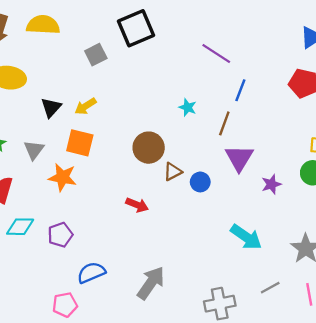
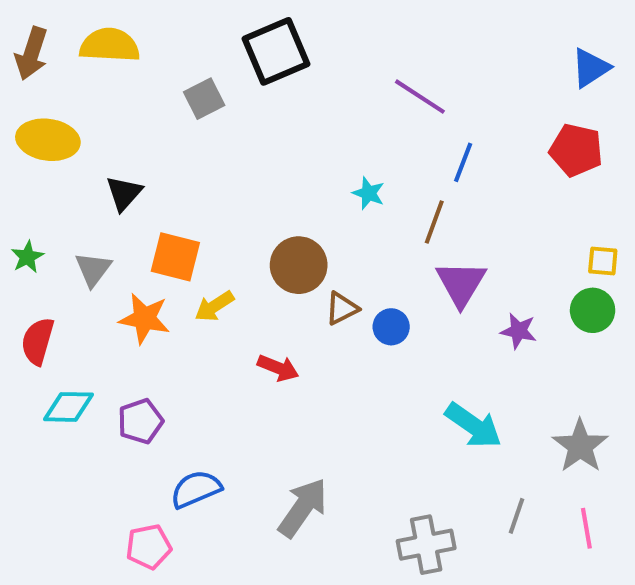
yellow arrow: (86, 106) -> (214, 306), moved
purple star: (271, 184) -> (519, 331), turned 30
gray line: (270, 288) -> (517, 516), turned -42

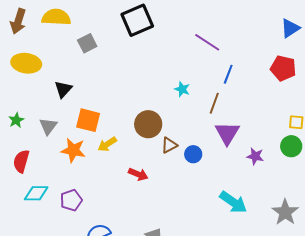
gray square: (204, 99) -> (87, 43), moved

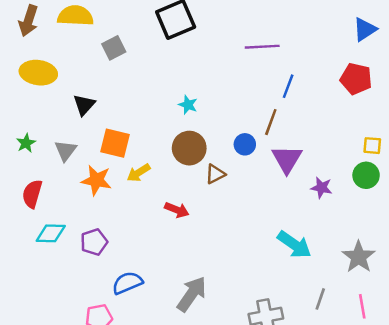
purple line: (207, 42) -> (262, 47), turned -36
cyan star: (182, 89) -> (188, 105), moved
blue circle: (193, 154) -> (245, 144), moved

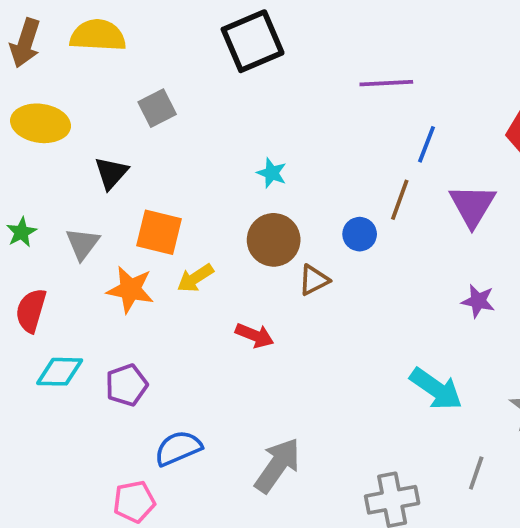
gray square: (114, 48) -> (157, 108), moved
purple triangle: (287, 159) -> (472, 205), moved

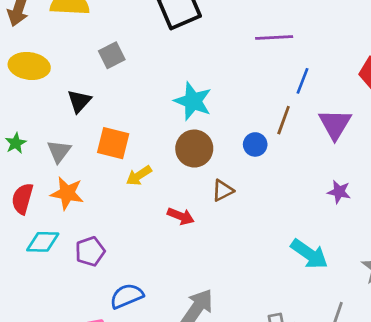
cyan star: (272, 173) -> (193, 101), size x1.8
brown triangle: (314, 280) -> (223, 190), moved
orange star: (130, 290) -> (67, 193), moved

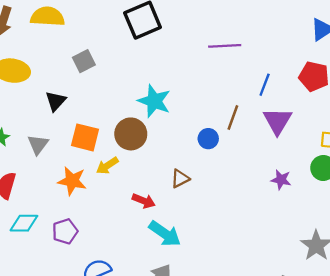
blue line: (303, 81) -> (265, 85), moved
brown circle: (194, 149) -> (131, 134), moved
orange star: (67, 193) -> (72, 181), moved
cyan arrow: (309, 254) -> (165, 234), moved

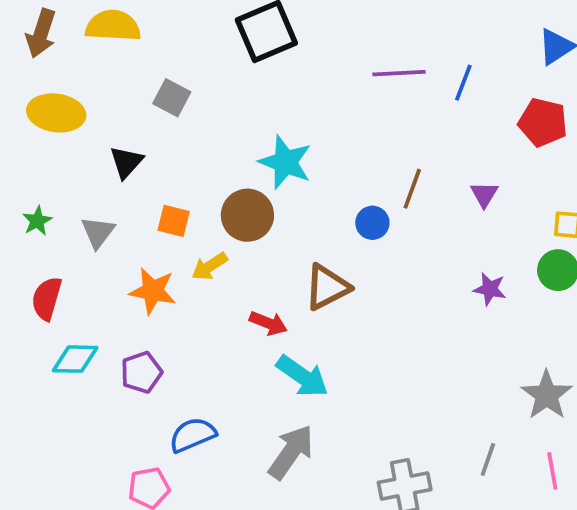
gray square: (84, 61) -> (172, 98), turned -35
blue line: (265, 85) -> (463, 83), moved
purple triangle: (277, 121) -> (484, 194), size x0.6
orange square: (85, 137) -> (174, 221), size x0.7
brown triangle: (180, 179) -> (327, 287), size x1.5

